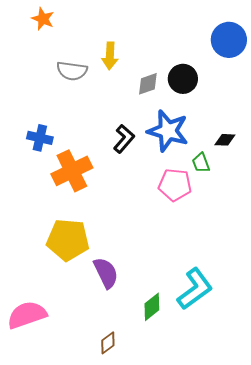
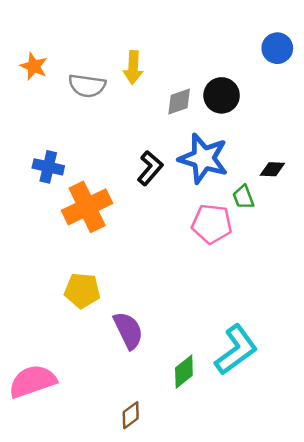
orange star: (43, 19) -> (34, 66), moved
blue circle: (229, 40) -> (277, 48), size x0.7
yellow pentagon: (68, 240) -> (82, 290), size x0.7

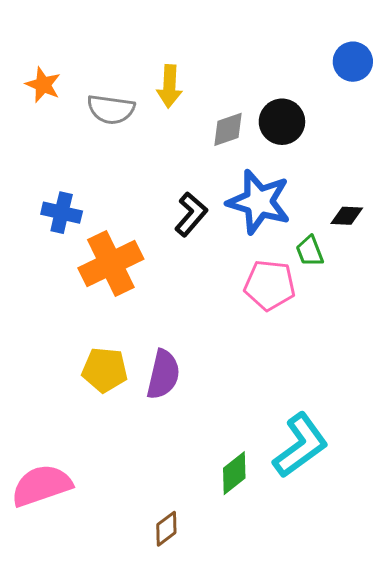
purple semicircle: (128, 330) -> (163, 374), moved, turned 39

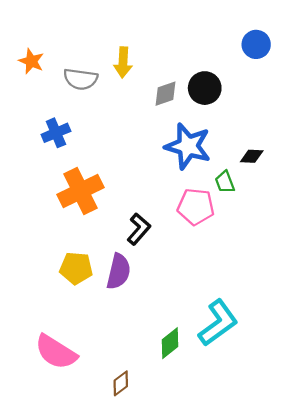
blue cross: (62, 213) -> (56, 133), moved, turned -36
black L-shape: (191, 214) -> (139, 229), moved
pink semicircle: (42, 485) -> (56, 352), moved, turned -129

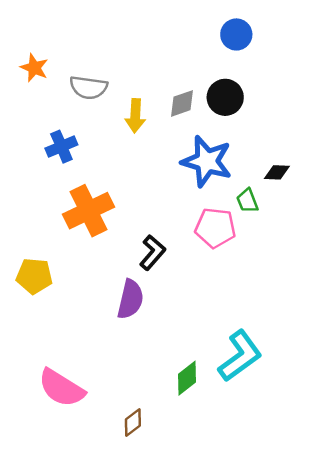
blue circle: (256, 44) -> (236, 34), moved
yellow arrow: (123, 62) -> (135, 116), moved
yellow pentagon: (76, 268) -> (34, 276), moved

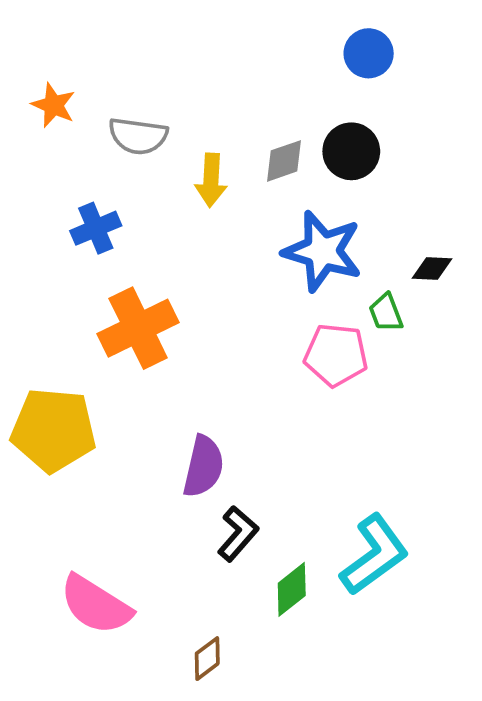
black L-shape: (153, 253) -> (238, 534), moved
yellow pentagon: (34, 276) -> (53, 430), size x1.5

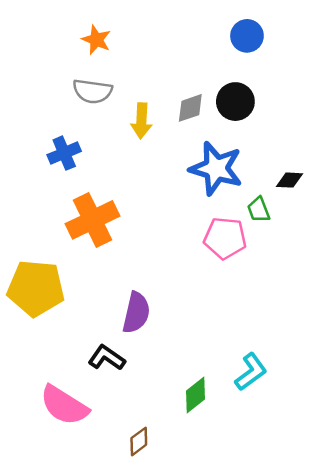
orange star: (53, 105) -> (96, 40), moved
black L-shape: (238, 534) -> (107, 358), moved, turned -96
cyan L-shape: (374, 555) -> (251, 372), size x0.7

